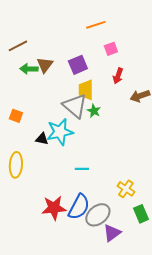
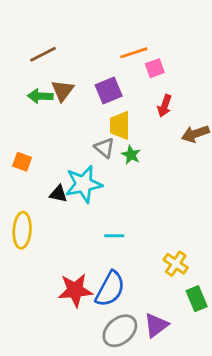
orange line: (96, 25) -> (134, 53), moved
brown line: (18, 46) -> (43, 54), moved
gray triangle: (75, 106) -> (104, 148), size x0.6
gray ellipse: (98, 215) -> (120, 331), moved

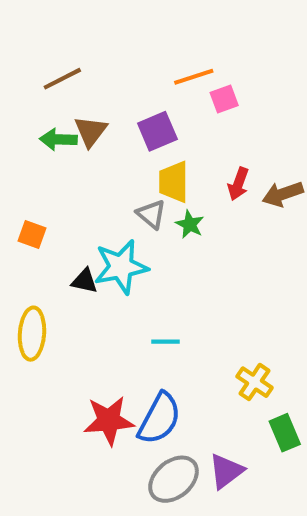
red arrow: (165, 106) -> (238, 184), moved

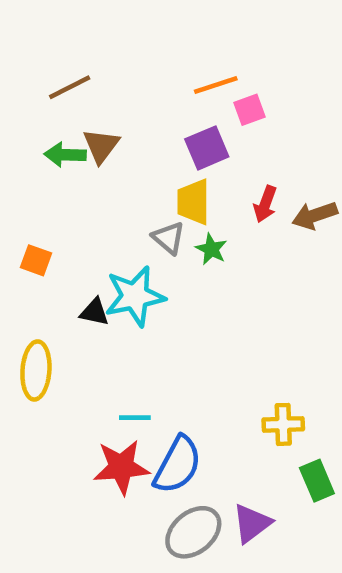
purple square: (157, 131) -> (207, 148), moved
cyan line: (165, 342) -> (135, 418), moved
yellow cross: (254, 382) -> (283, 424), turned -36

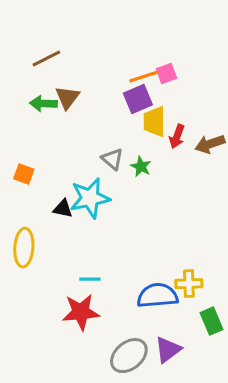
orange line: (216, 85) -> (144, 77), moved
yellow trapezoid: (193, 202) -> (154, 122), moved
blue semicircle: (178, 465) -> (157, 296), moved, turned -123

